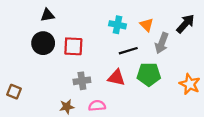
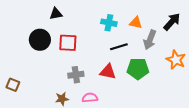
black triangle: (47, 15) -> (56, 14), moved
orange triangle: (147, 25) -> (136, 23), turned -32
orange star: (190, 84) -> (176, 60), moved

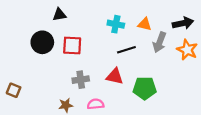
black arrow: (172, 22) -> (183, 23), turned 36
orange star: (176, 60) -> (187, 50), moved
green pentagon: (138, 69) -> (145, 88), moved

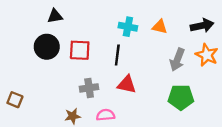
black triangle: (59, 15) -> (55, 16), moved
gray arrow: (160, 42) -> (177, 60), moved
black line: (126, 50) -> (117, 55), moved, turned -66
green pentagon: (145, 88) -> (181, 97), moved

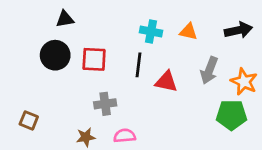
orange star: (207, 55) -> (244, 82), moved
red triangle: (127, 84) -> (166, 82), moved
green pentagon: (181, 97) -> (231, 115), moved
brown square: (15, 100) -> (29, 120), moved

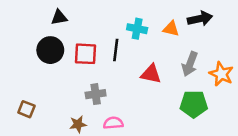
black arrow: (238, 30) -> (200, 19), moved
black line: (138, 65) -> (116, 50), moved
green pentagon: (231, 115) -> (194, 104), moved

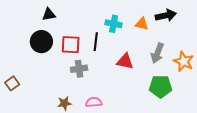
gray cross: (96, 94) -> (79, 69), moved
brown square: (26, 109) -> (12, 83), moved, turned 32

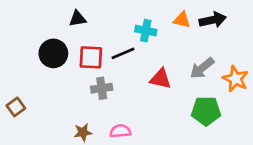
black triangle: (49, 14) -> (77, 19), moved
orange triangle: (142, 24) -> (182, 20), moved
black line: (96, 42) -> (123, 53), turned 60
gray arrow: (157, 53) -> (202, 68), turned 30

